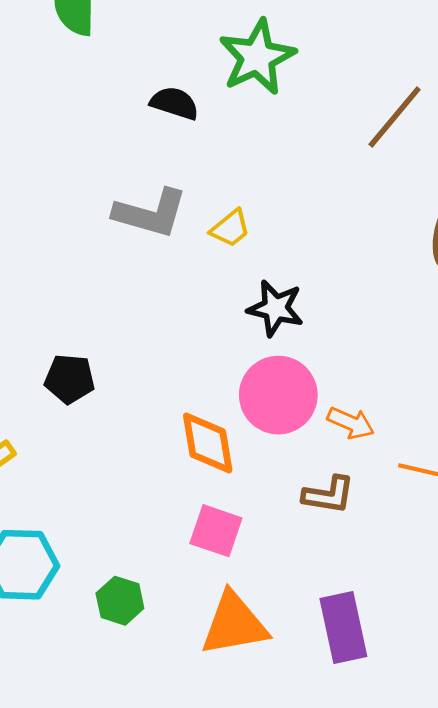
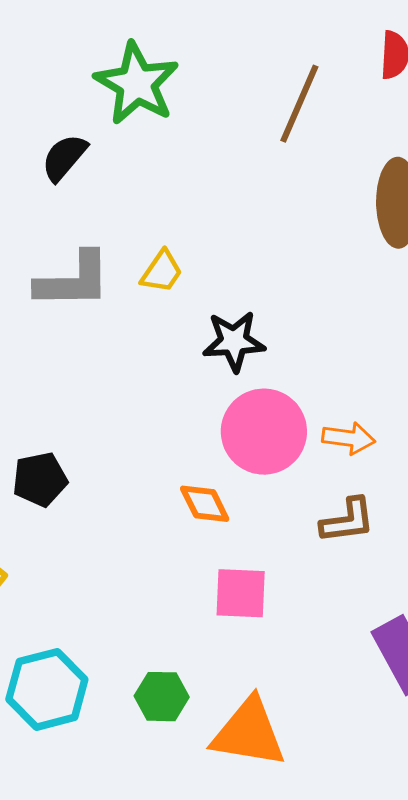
black semicircle: (175, 103) -> (64, 157), turned -51
orange diamond: (208, 443) -> (205, 504), size x0.7
orange triangle: (234, 624) -> (249, 733), moved, turned 36

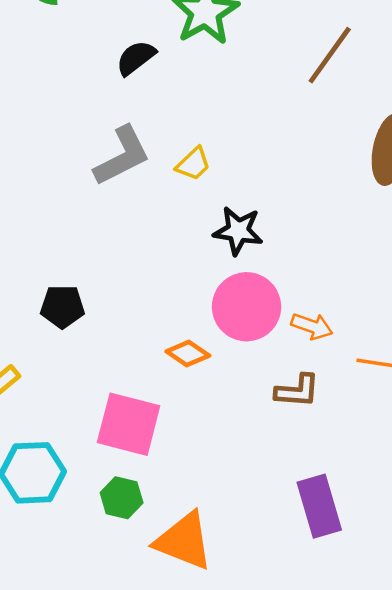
gray L-shape: (73, 280) -> (122, 156), turned -38
orange diamond: (205, 504) -> (188, 354), turned -42
pink square: (241, 593) -> (129, 424), moved, size x1.4

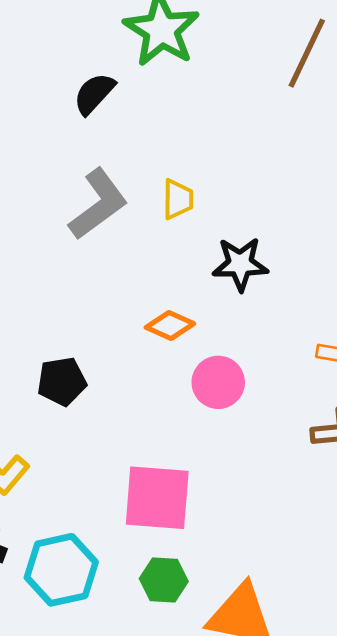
yellow trapezoid: (193, 164) -> (178, 199), turned -36
pink circle: (247, 307) -> (218, 382), moved, size x0.7
orange diamond: (188, 354) -> (170, 326), moved

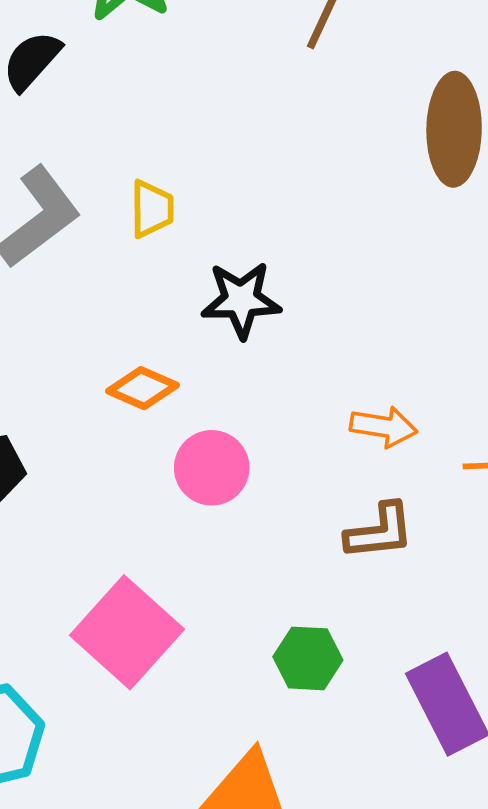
pink square: (157, 498) -> (127, 632), turned 38
green hexagon: (164, 580) -> (308, 658), moved

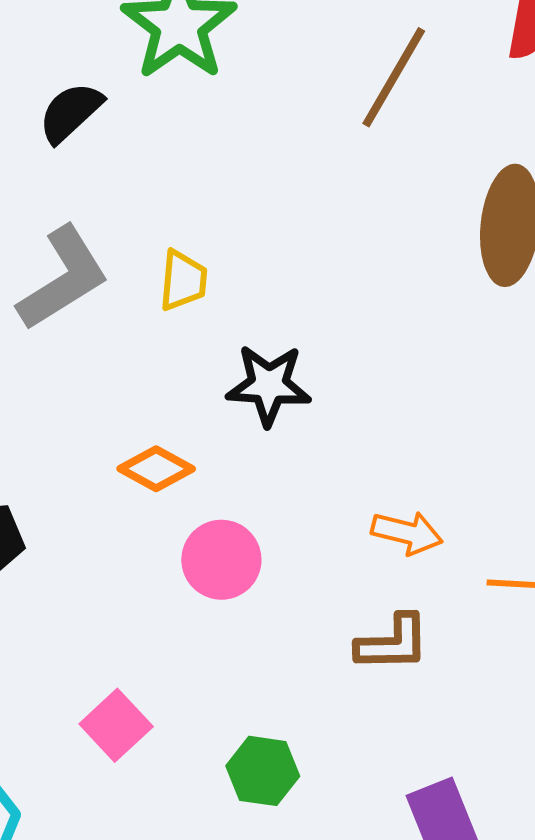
pink square: (127, 632) -> (116, 725), size x0.6
green hexagon: (308, 658) -> (263, 771), moved

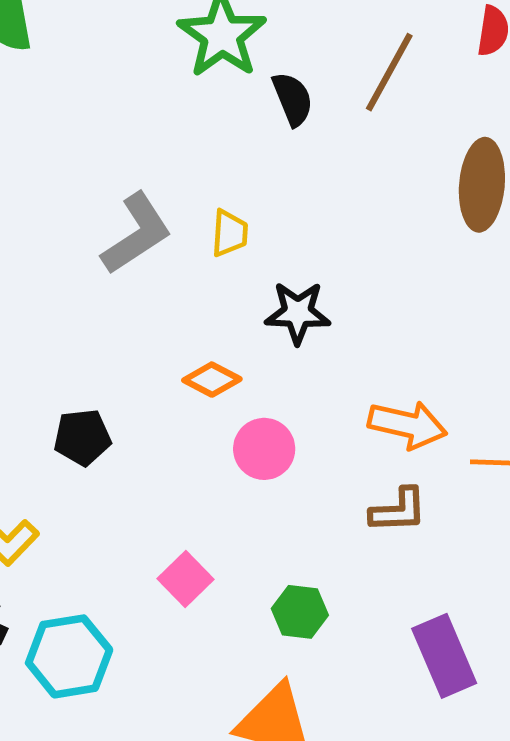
black semicircle: (70, 112) -> (293, 99), moved, turned 112
orange arrow: (407, 533) -> (407, 425), size x1.4

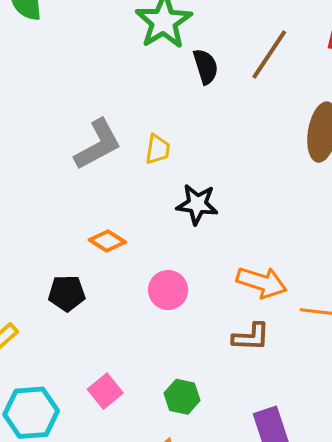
orange diamond: (212, 380) -> (107, 241), moved
black pentagon: (82, 437) -> (67, 293), moved
pink square: (185, 579) -> (105, 391), moved

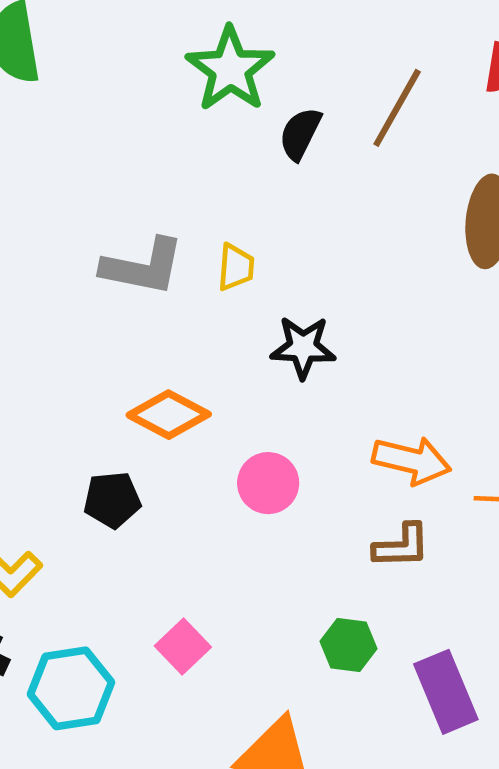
black semicircle: (206, 66) -> (300, 134), turned -132
gray L-shape: (98, 144) -> (143, 267), turned 44
orange diamond: (107, 241) -> (169, 415), size x1.4
green hexagon: (182, 397) -> (349, 645), moved

